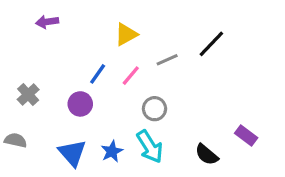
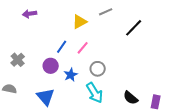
gray line: (167, 60) -> (106, 12), moved
purple rectangle: (246, 136) -> (156, 102), moved, turned 64
blue star: (112, 151) -> (71, 75), moved

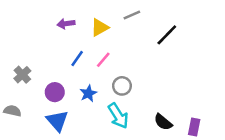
purple arrow: (30, 14) -> (66, 24), moved
purple circle: (51, 66) -> (55, 92), moved

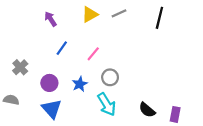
purple arrow: (66, 24) -> (51, 19), moved, turned 64
yellow triangle: (100, 27) -> (90, 14), moved
black line: (167, 35) -> (159, 18), moved, turned -30
blue line: (77, 59) -> (62, 48), moved

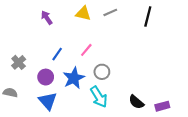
yellow triangle: (90, 14) -> (83, 13), turned 42
blue line: (62, 48) -> (57, 54), moved
blue star: (80, 84) -> (74, 78), size x1.5
purple rectangle: (175, 114) -> (162, 106), turned 64

